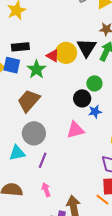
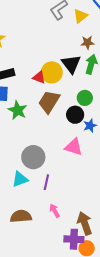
green star: (36, 69) -> (18, 110), moved
brown trapezoid: (29, 101) -> (49, 102), moved
pink triangle: (75, 130) -> (74, 147), turned 42

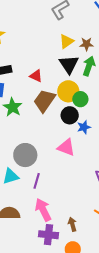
yellow triangle: (80, 16) -> (66, 41), moved
yellow circle: (52, 72) -> (68, 91), moved
pink arrow: (55, 211) -> (43, 210), size x1.6
brown arrow: (85, 223) -> (72, 224), size x0.6
purple cross: (74, 239) -> (49, 235), moved

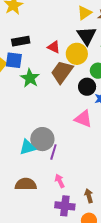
yellow circle: (68, 91) -> (77, 54), moved
gray circle: (25, 155) -> (42, 139), moved
pink arrow: (43, 210) -> (60, 181), size x0.6

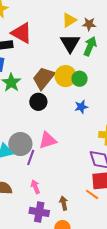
red triangle: (54, 47) -> (22, 33), moved, size x1.6
yellow circle: (77, 54) -> (66, 76), moved
black circle: (87, 87) -> (38, 102), moved
pink triangle: (83, 119) -> (48, 140), moved, turned -42

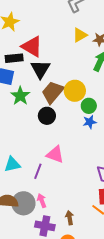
black triangle: (70, 43) -> (40, 69), moved
green circle: (80, 79) -> (89, 106), moved
pink triangle: (48, 140) -> (55, 154), turned 36
gray circle: (20, 144) -> (23, 203), moved

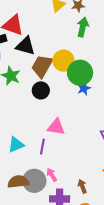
black triangle: (40, 69) -> (26, 46), turned -35
green circle: (89, 106) -> (80, 73), size x1.6

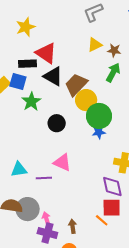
brown trapezoid: (42, 66) -> (76, 85), moved
purple line: (42, 147) -> (44, 178), turned 63
pink arrow: (52, 175) -> (46, 219), moved

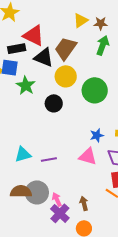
brown trapezoid: (76, 85) -> (66, 48), moved
yellow circle: (86, 100) -> (66, 76), moved
blue star: (99, 132) -> (97, 135), moved
pink triangle: (62, 162) -> (88, 156), moved
purple cross: (47, 233) -> (60, 213), turned 36

